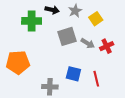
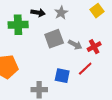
yellow square: (96, 19) -> (97, 11), moved
red line: (96, 79) -> (85, 69), moved, turned 63

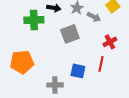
gray arrow: (75, 45) -> (94, 17), moved
red line: (85, 69) -> (101, 64), turned -35

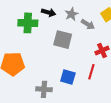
gray square: (70, 34) -> (63, 40), turned 30

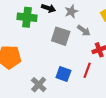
gray arrow: (88, 24) -> (84, 30), moved
gray cross: (44, 89) -> (39, 85), turned 35

